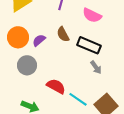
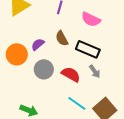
orange circle: (18, 37) -> (17, 54), moved
gray circle: (27, 65) -> (44, 69), moved
red semicircle: (56, 86) -> (71, 74), moved

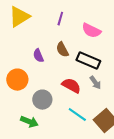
purple semicircle: (38, 44) -> (38, 56), turned -72
orange circle: (17, 54) -> (17, 80), moved
gray circle: (44, 69) -> (42, 100), moved

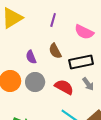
black rectangle: (88, 61) -> (81, 62), turned -35
gray circle: (42, 100) -> (35, 82), moved

